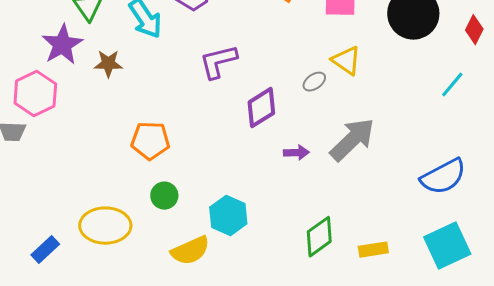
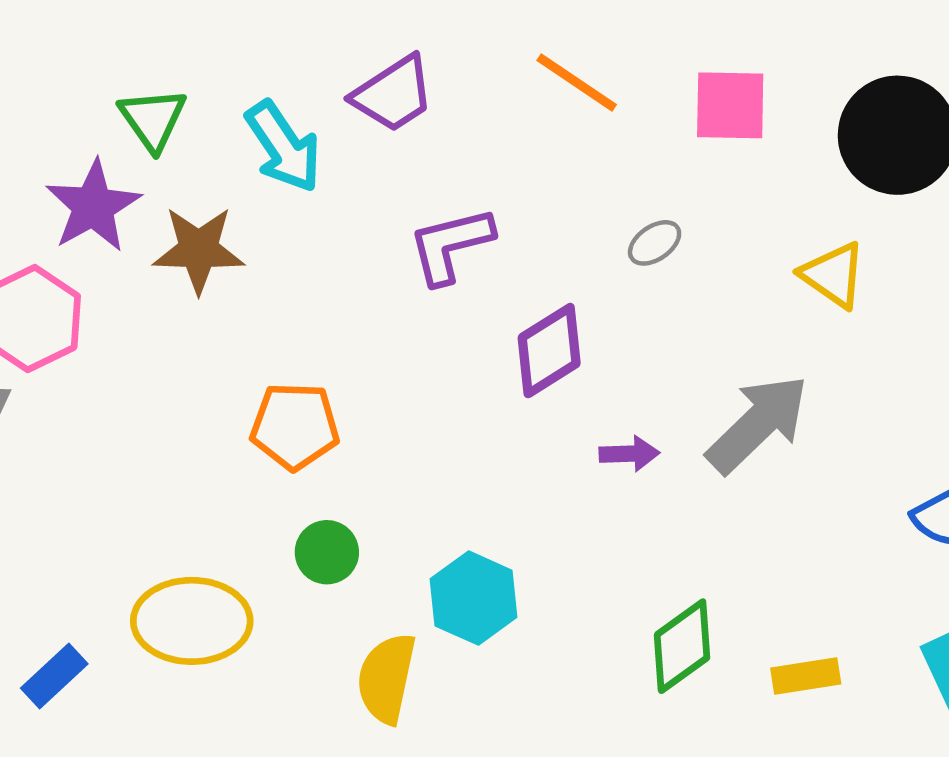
yellow triangle: (346, 61) -> (833, 275), moved
brown star: (108, 64) -> (199, 250), size x1.4
gray ellipse: (314, 82) -> (655, 243), moved
yellow semicircle: (190, 251) -> (386, 678), turned 126

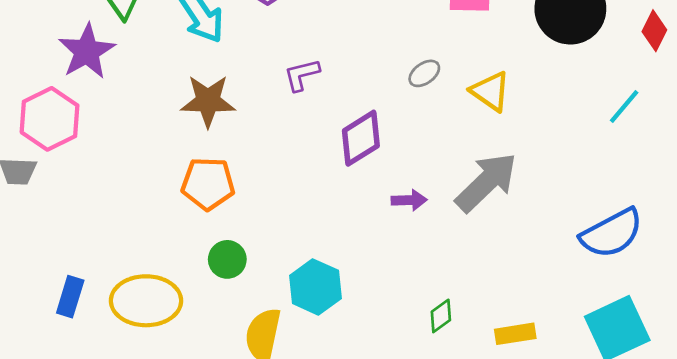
purple L-shape: (451, 245) -> (302, 75), size x0.7
brown star: (199, 250) -> (208, 101), moved
yellow triangle: (833, 275) -> (490, 91), moved
green diamond: (682, 646) -> (441, 316), size x0.6
blue rectangle: (54, 676) -> (70, 297), moved, turned -30

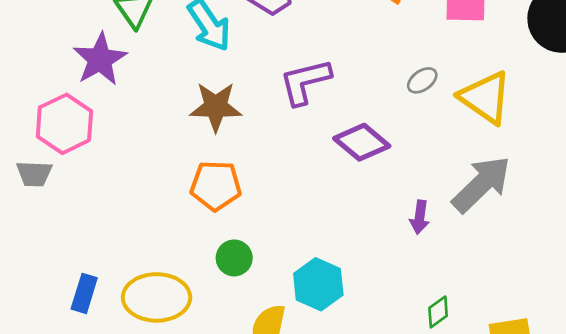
purple L-shape: (302, 75) -> (305, 82), size x1.5
yellow triangle: (490, 91) -> (485, 97), size x1.4
purple diamond: (361, 138) -> (362, 142), turned 72
purple arrow: (409, 200) -> (420, 217), moved, turned 100

